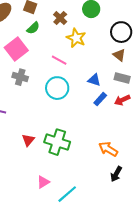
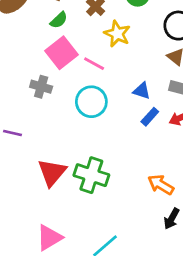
pink square: (16, 49) -> (61, 53), moved
red triangle: (28, 140) -> (52, 172), size x1.6
pink triangle: (43, 182) -> (49, 238), moved, size x1.5

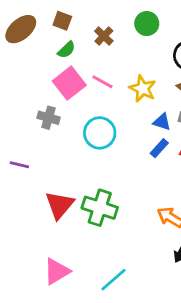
yellow star: (117, 34) -> (143, 89), moved
pink line: (94, 64) -> (102, 82), moved
blue triangle: (142, 91) -> (162, 122), moved

